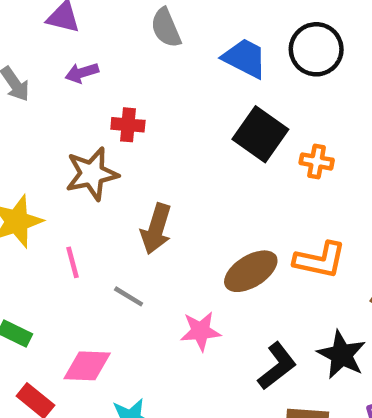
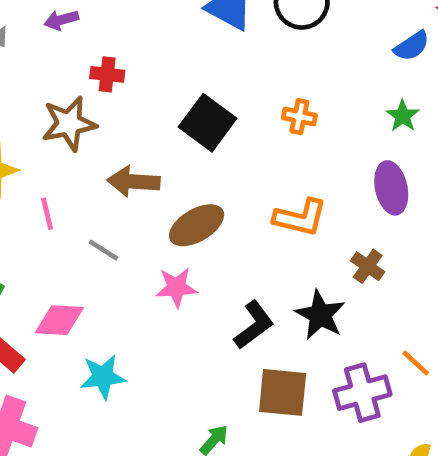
black square: (260, 134) -> (208, 123), moved
brown arrow: (156, 229) -> (134, 182), turned 75
brown ellipse: (251, 271) -> (197, 225), moved

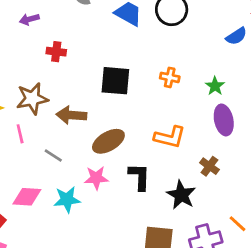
green star: (403, 116) -> (215, 86), moved
black square: (208, 123) -> (115, 81), turned -32
brown star: (69, 124) -> (32, 99), moved
black L-shape: (254, 325) -> (139, 177), moved, turned -52
cyan star: (103, 377) -> (67, 200), moved

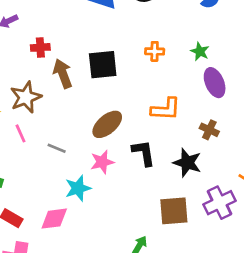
brown arrow: (71, 115) -> (63, 74), moved, turned 76
pink diamond: (27, 197) -> (54, 219), moved

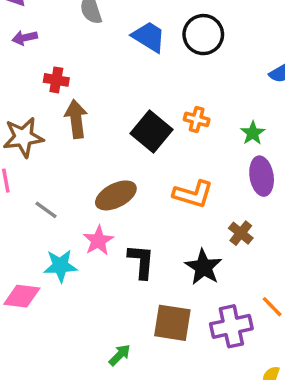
black square: (103, 65) -> (152, 132), moved, turned 32
black L-shape: (144, 153) -> (141, 261), moved
pink star: (102, 162) -> (98, 241), turned -30

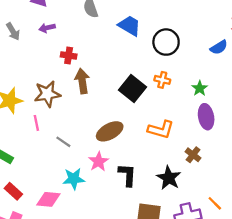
black circle: (203, 35) -> (166, 42), moved

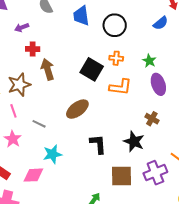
blue trapezoid: (129, 26) -> (81, 16), turned -120
purple arrow: (47, 28) -> (22, 27), moved
orange L-shape: (161, 130) -> (120, 87), moved
pink star: (99, 162) -> (13, 139), moved

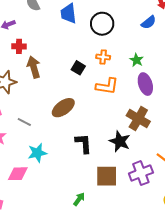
black square: (92, 69) -> (78, 68), size x0.6
brown cross: (152, 119) -> (138, 119), size x1.6

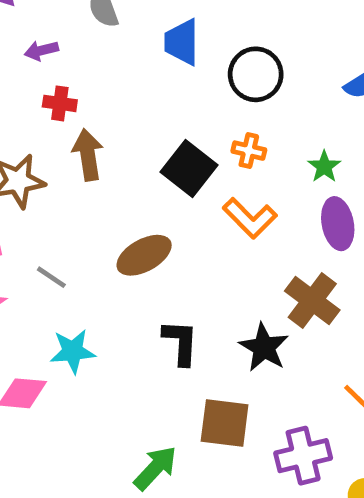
black square: (78, 68) -> (189, 168), size x1.6
orange L-shape: (107, 86) -> (250, 218), turned 30
purple cross: (141, 173) -> (303, 456), moved
green arrow: (79, 199) -> (155, 468), size x1.5

